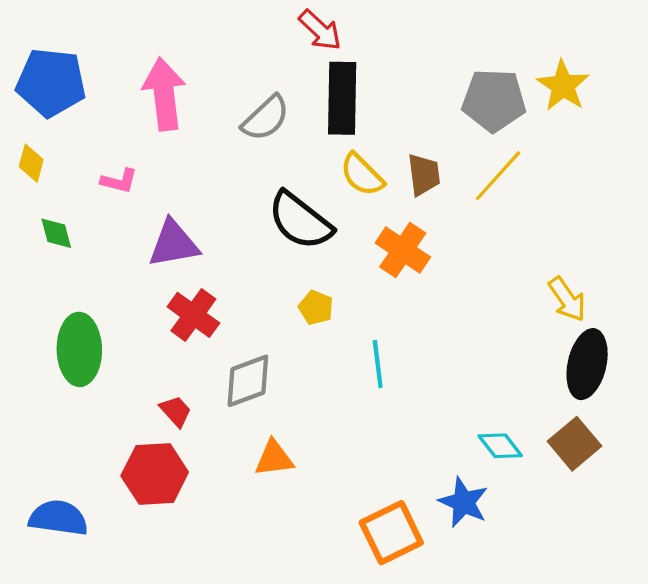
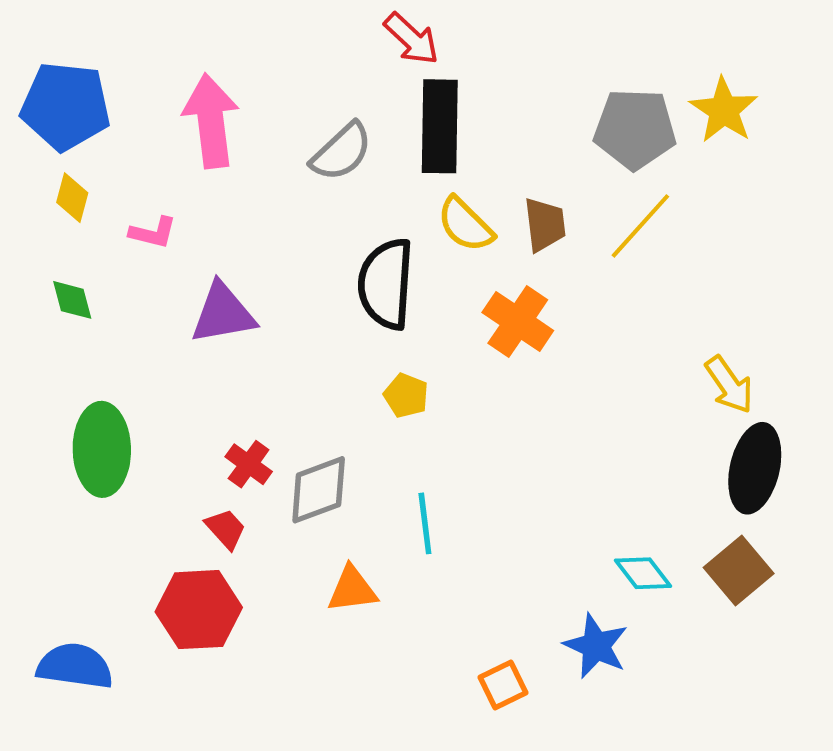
yellow diamond: (31, 163) -> (72, 198), moved
black semicircle: (300, 221) -> (386, 284), turned 56
red cross: (193, 315) -> (249, 464), moved, size x0.7
cyan line: (378, 364) -> (425, 523), moved
orange square: (391, 533) -> (503, 685), size x0.6

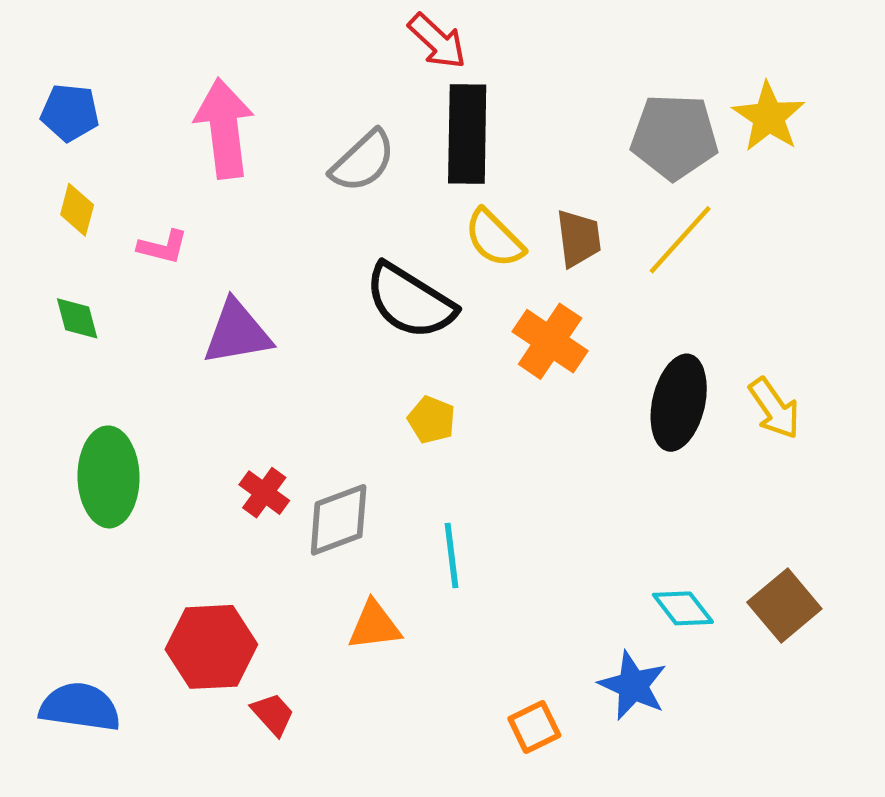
blue pentagon: (66, 106) -> (70, 113), size x0.6
black semicircle: (386, 284) -> (410, 301), turned -62
black ellipse: (755, 468) -> (679, 403), moved
red trapezoid: (226, 529) -> (273, 714), moved

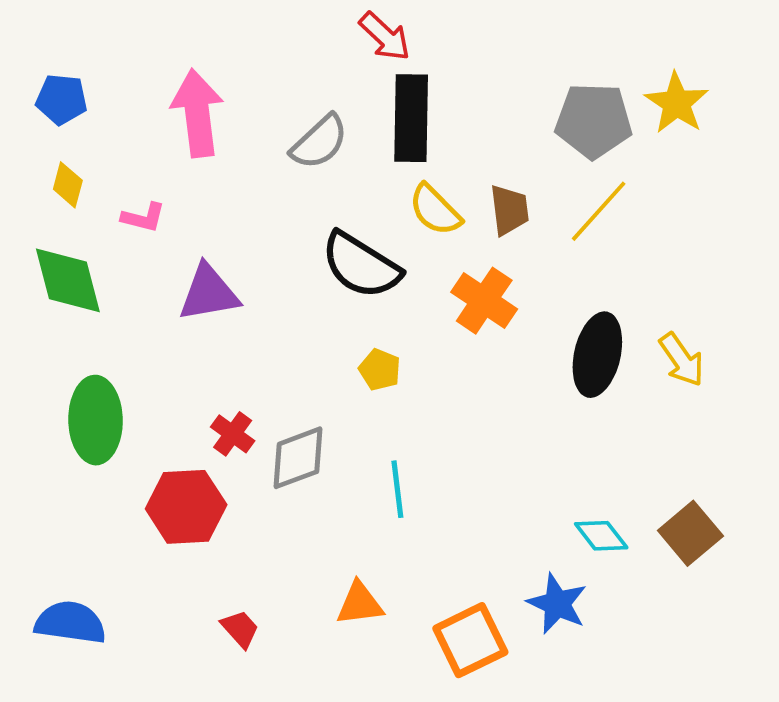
green diamond: (77, 318) -> (68, 280), size x1.8
orange triangle: (374, 626) -> (360, 604), moved
red hexagon: (211, 647) -> (186, 507), moved
orange square: (534, 727) -> (470, 640), size x1.6

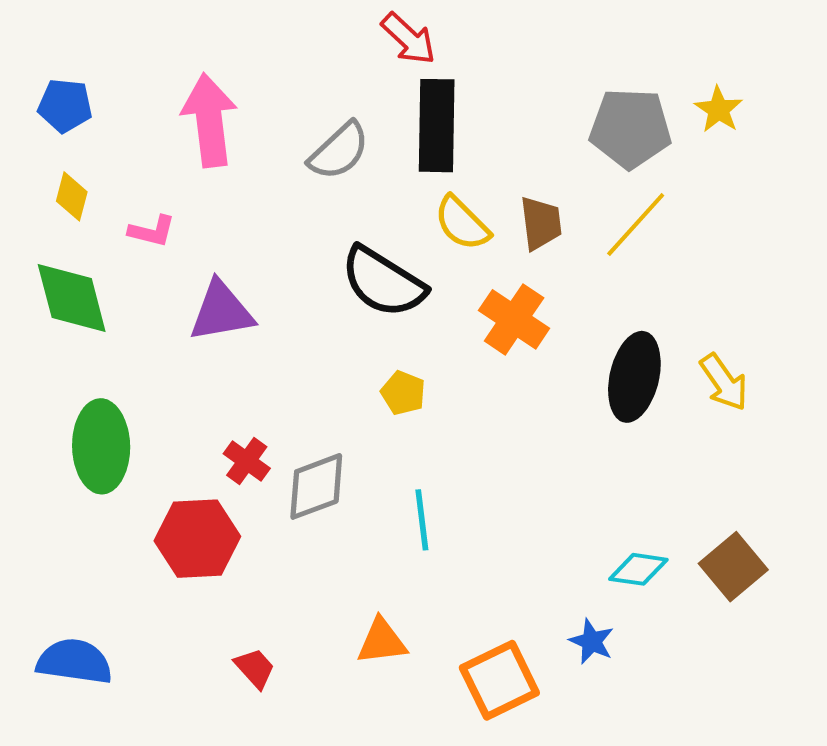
yellow star: (677, 103) -> (719, 110), size x0.7
cyan diamond: (601, 536) -> (638, 569), turned -44
blue star: (557, 604) -> (592, 641), size x0.7

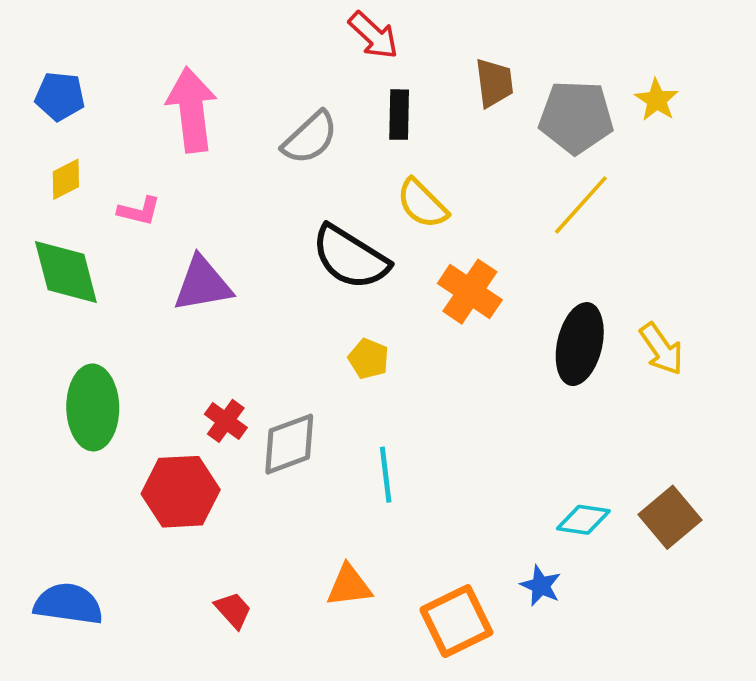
black rectangle: (437, 126) -> (399, 115), size x0.6
yellow diamond: (72, 196) -> (66, 179), turned 48
brown trapezoid: (541, 223) -> (494, 83), moved

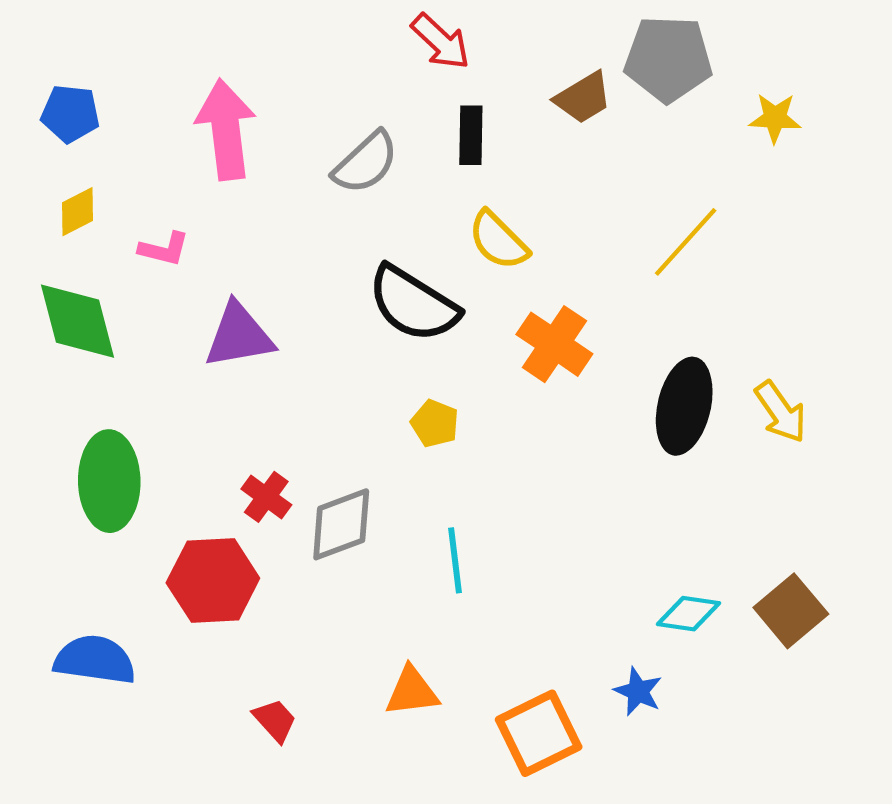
brown trapezoid: (494, 83) -> (583, 98), turned 66
yellow star: (657, 100) -> (775, 118), turned -30
gray pentagon: (576, 117) -> (668, 59), moved
blue semicircle: (68, 604) -> (95, 660), moved

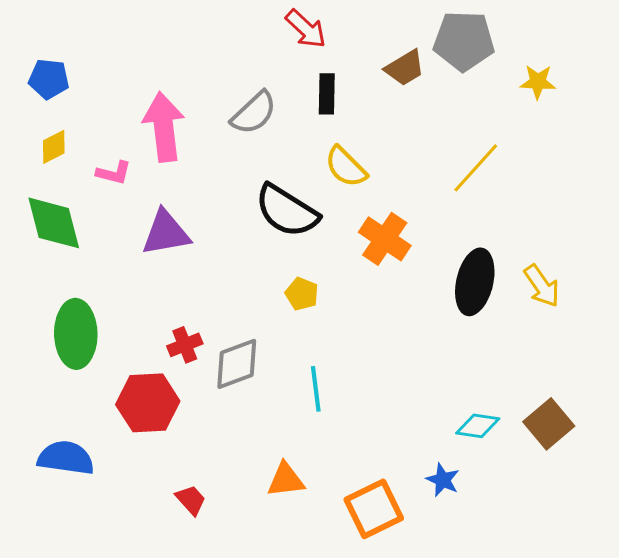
pink arrow: (226, 129) -> (164, 127), moved
red cross: (266, 497) -> (185, 345), turned 32

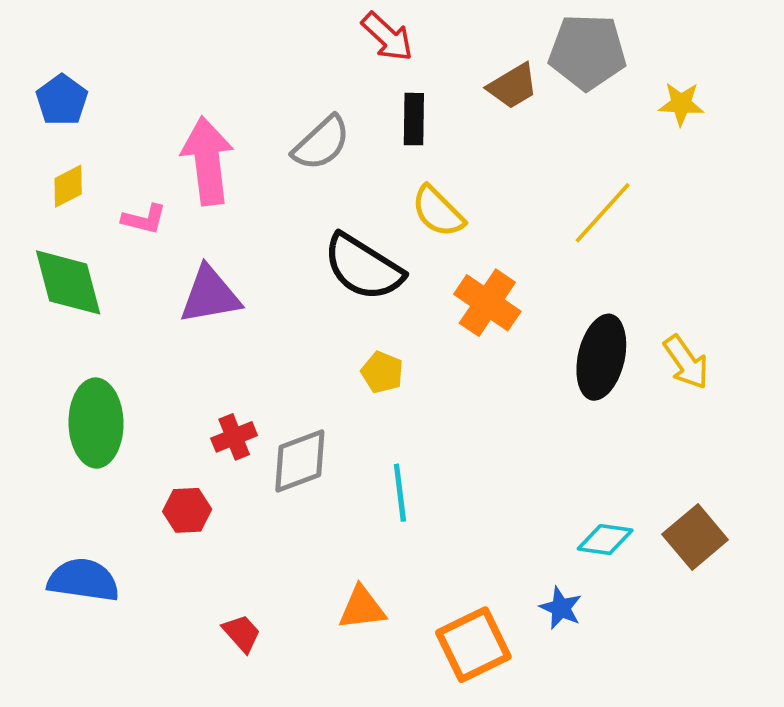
blue pentagon: (49, 79) -> (62, 100), turned 30
red hexagon: (148, 403) -> (187, 510), size x0.6

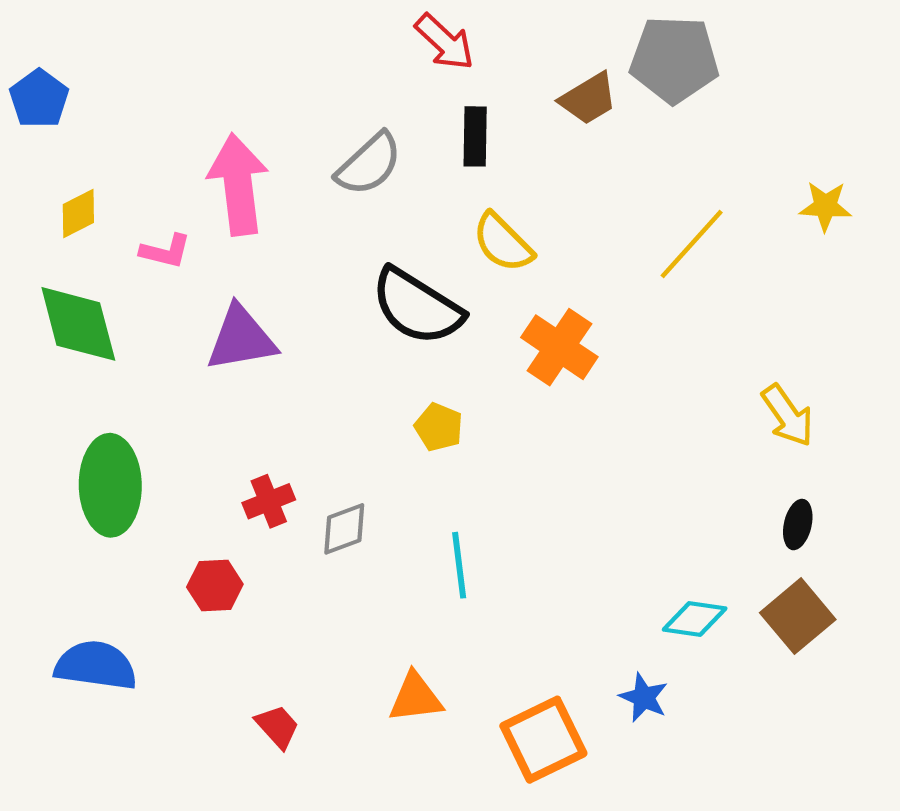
blue pentagon: (62, 100) -> (39, 99), moved
yellow star: (681, 104) -> (825, 206), moved
black ellipse: (601, 357) -> (798, 525), moved, size x0.5
gray diamond: (300, 461) -> (344, 529), size x0.7

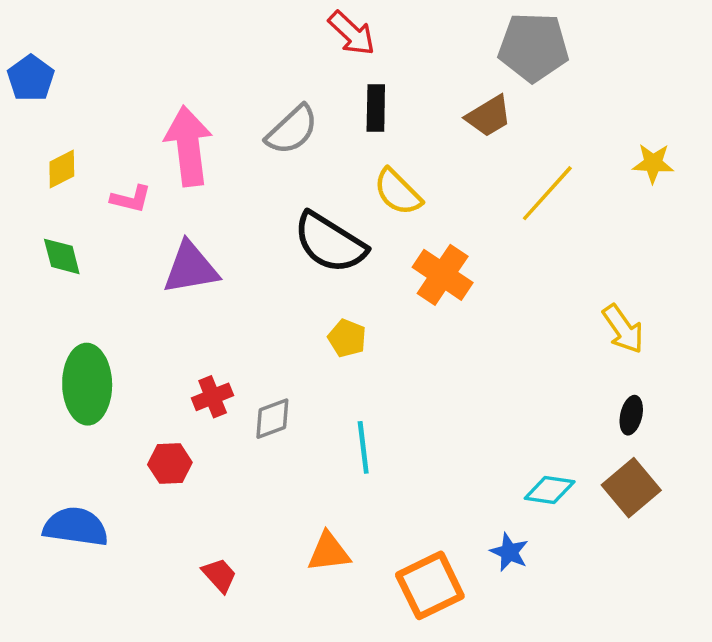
brown trapezoid: (588, 99) -> (489, 116), moved
green diamond: (78, 324) -> (62, 256), size x0.6

